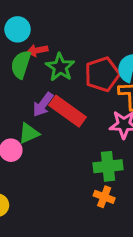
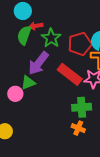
purple arrow: (43, 105) -> (38, 63), size x1.4
red rectangle: (67, 111) -> (70, 74), moved

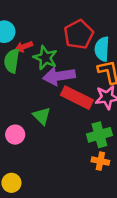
red pentagon: (80, 44) -> (79, 34), moved
purple arrow: (38, 63) -> (59, 76), moved, turned 55
green triangle: (28, 83) -> (42, 116), moved, turned -42

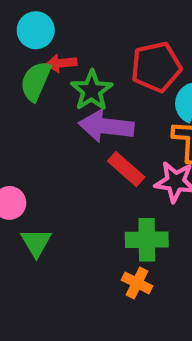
red rectangle: (77, 98) -> (126, 169), size x0.7
green triangle: (42, 116) -> (36, 242), moved

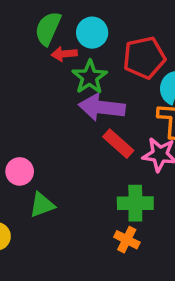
cyan circle: (36, 30) -> (92, 33), moved
green semicircle: (36, 81) -> (48, 28), moved
green triangle: (36, 242) -> (42, 205), turned 40

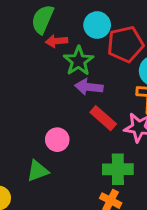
cyan circle: (92, 33) -> (97, 25), moved
purple arrow: (102, 107) -> (89, 87), size x0.7
pink circle: (20, 171) -> (57, 140), moved

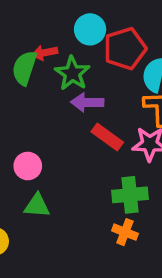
green semicircle: (43, 19) -> (24, 68), moved
pink circle: (57, 140) -> (28, 166), moved
green triangle: (38, 171) -> (37, 206), turned 30

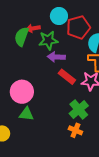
green star: (72, 73) -> (48, 40), turned 30
pink circle: (28, 166) -> (22, 92), size x1.5
green cross: (130, 195) -> (79, 110), turned -36

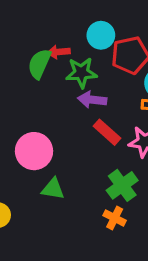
green triangle: (26, 114) -> (53, 189), moved

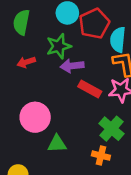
red arrow: (59, 52) -> (26, 62), moved
green semicircle: (39, 64) -> (21, 22), moved
orange cross: (115, 218) -> (101, 156), moved

